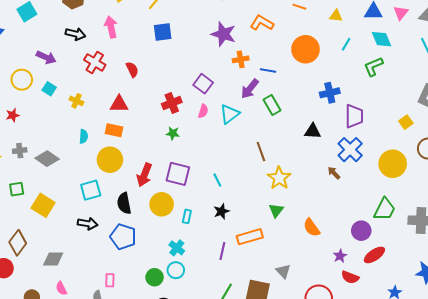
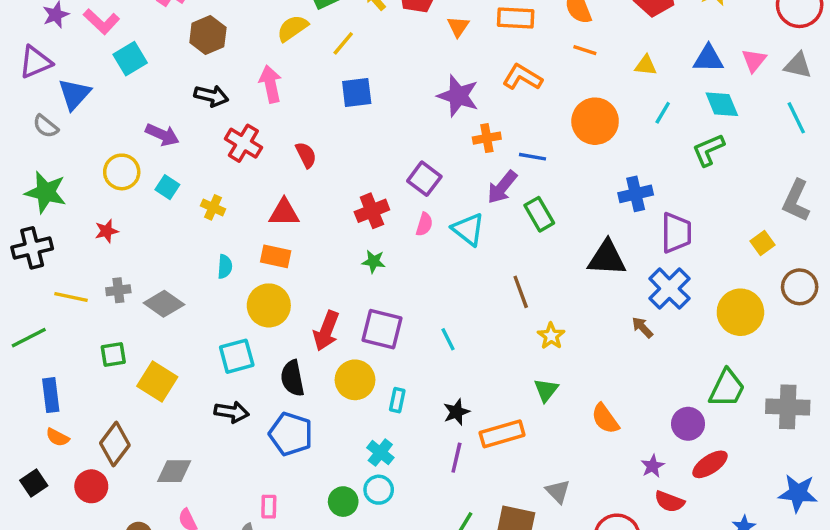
cyan triangle: (230, 114) -> (468, 229), turned -45
black triangle: (313, 131) -> (607, 258), size x1.4
yellow star: (279, 178) -> (551, 336), size x0.7
black star: (221, 211) -> (456, 412), moved

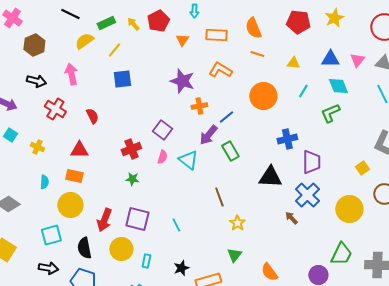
blue line: (533, 157) -> (226, 117), turned -49

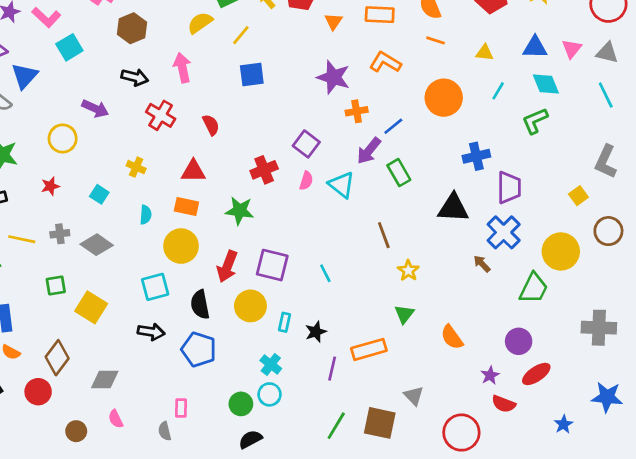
cyan square: (10, 135) -> (99, 194), moved
green star: (132, 179) -> (240, 211), moved, size x1.5
green trapezoid: (341, 254) -> (534, 288), moved
black star: (181, 268) -> (316, 332), moved

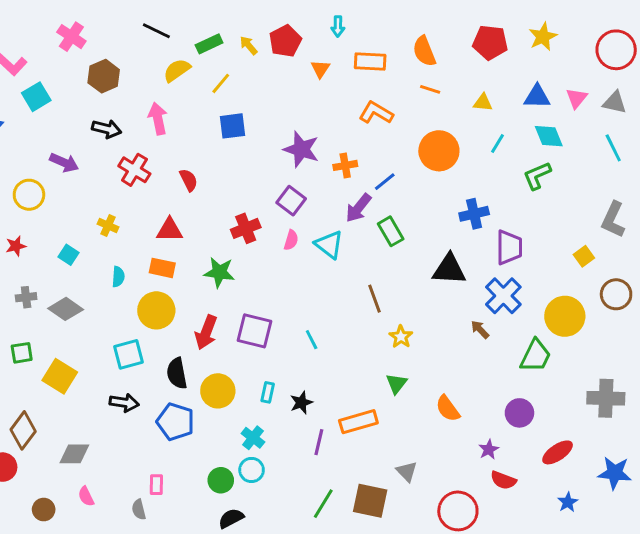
purple star: (333, 77) -> (301, 149), moved
yellow circle: (250, 306) -> (218, 391), moved
red ellipse: (536, 374) -> (558, 452), moved

